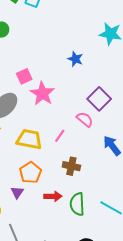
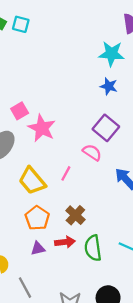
blue star: (75, 59) -> (109, 86), moved
yellow trapezoid: (29, 139) -> (32, 181), turned -136
brown cross: (71, 166) -> (75, 215), moved, turned 36
purple triangle: (17, 192) -> (38, 248), moved, turned 48

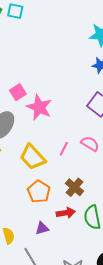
pink semicircle: (92, 152) -> (90, 144), moved
purple triangle: (38, 248) -> (42, 228), moved

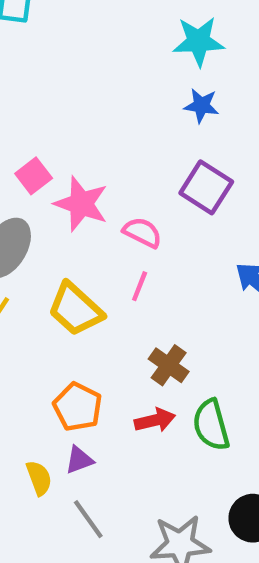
pink semicircle: (90, 144) -> (142, 232), moved
orange pentagon: (39, 192) -> (78, 407), moved
purple triangle: (42, 228) -> (79, 460), moved

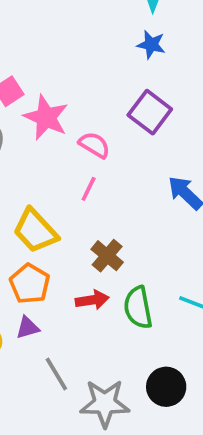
yellow trapezoid: (75, 309) -> (35, 231), moved
gray line: (88, 519) -> (56, 374), moved

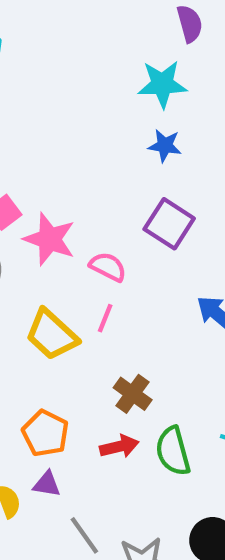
yellow trapezoid: (35, 231) -> (52, 335), moved
purple triangle: (28, 328) -> (47, 484), turned 30

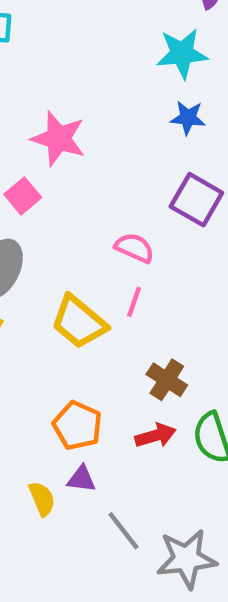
pink star: (50, 239) -> (58, 138), moved

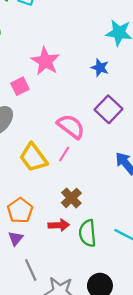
blue star: (188, 118) -> (100, 68), moved
pink semicircle: (134, 248) -> (71, 126), size x1.4
purple triangle: (82, 479) -> (16, 238), turned 49

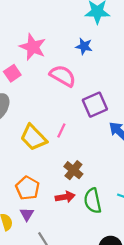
purple square: (109, 109) -> (95, 105), moved, turned 30
pink semicircle: (71, 126) -> (63, 76), moved

